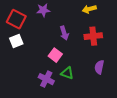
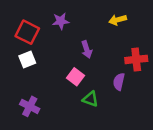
red cross: (93, 36) -> (136, 59), moved
purple semicircle: (99, 67) -> (119, 82), moved
purple cross: (46, 79) -> (30, 106), moved

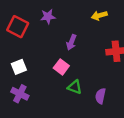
purple arrow: (87, 50) -> (71, 42), turned 40
white square: (27, 59) -> (19, 67), moved
purple semicircle: (119, 82) -> (100, 96), moved

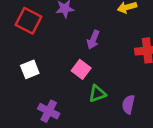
green triangle: (75, 87) -> (97, 94), turned -40
purple cross: (20, 94) -> (49, 111), moved

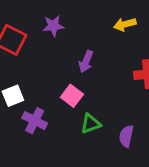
purple cross: (49, 111) -> (35, 121), moved

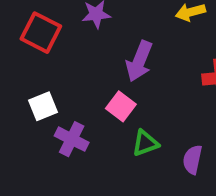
purple arrow: (86, 62) -> (139, 61), size x1.4

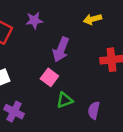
purple cross: (72, 139) -> (14, 112), moved

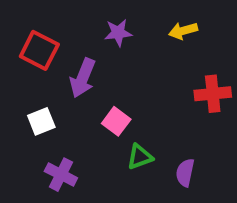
purple star: (34, 20) -> (118, 33), moved
purple arrow: (61, 50) -> (83, 78), moved

